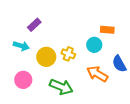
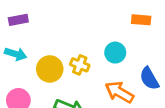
purple rectangle: (34, 25) -> (18, 20), moved, turned 32
orange rectangle: (107, 30) -> (141, 20), moved

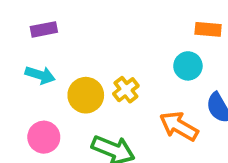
cyan circle: (115, 53) -> (188, 66), moved
yellow cross: (80, 65) -> (126, 90), turned 30

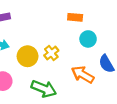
orange rectangle: (208, 29) -> (75, 17), moved

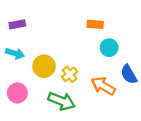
yellow cross: (51, 53) -> (70, 74), moved

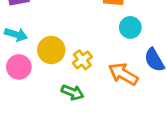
pink circle: (17, 93) -> (19, 67), moved
green arrow: (61, 101) -> (72, 92), size x0.7

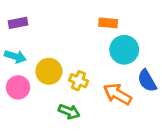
cyan circle: (130, 27) -> (124, 50), size x1.4
yellow cross: (82, 60) -> (78, 81), turned -30

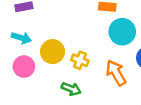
orange arrow: (117, 94) -> (116, 73), turned 30

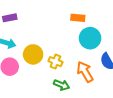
green arrow: (71, 89) -> (62, 85), moved

